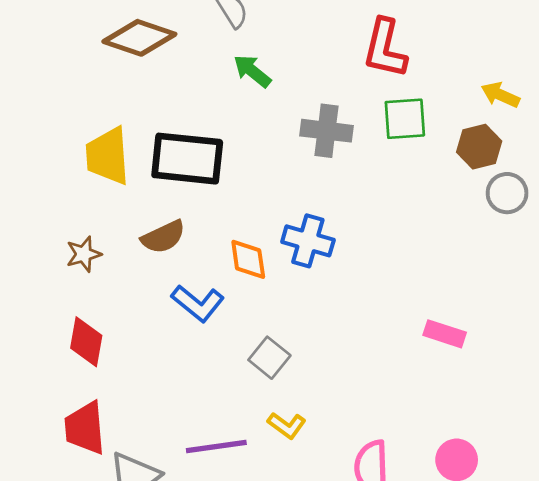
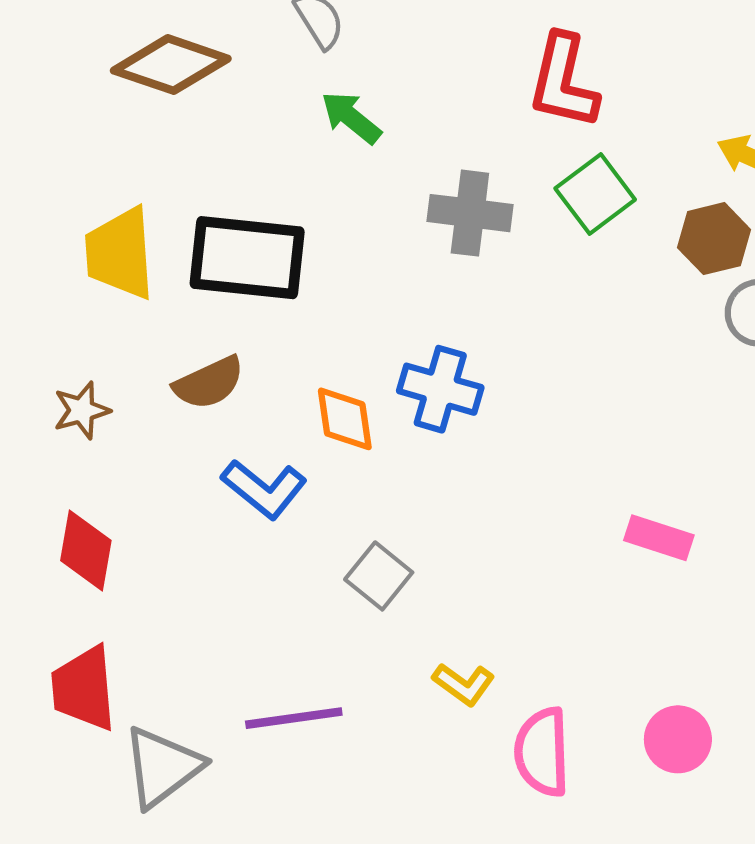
green square: (405, 119) -> (595, 194), turned -33
yellow L-shape: (287, 425) -> (464, 684), moved

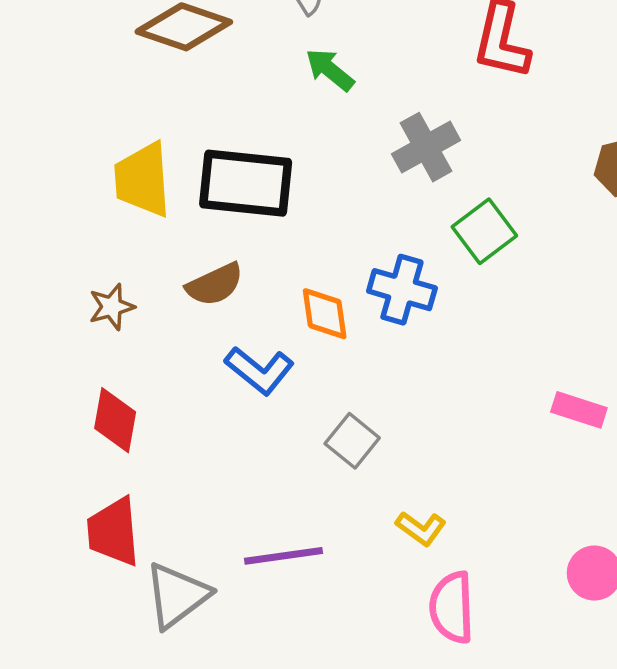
green square: (595, 194) -> (484, 231), moved
gray cross: (470, 213) -> (426, 147), turned -36
pink semicircle: (542, 752) -> (452, 607), moved

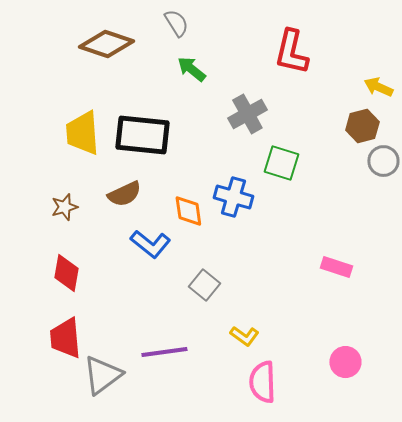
green square: (484, 231) -> (281, 163), turned -36

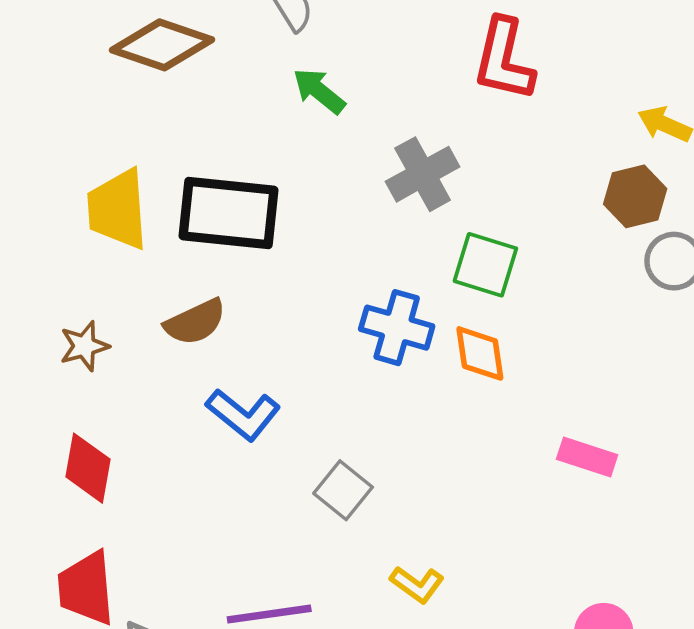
orange diamond: (188, 211) -> (480, 353), moved

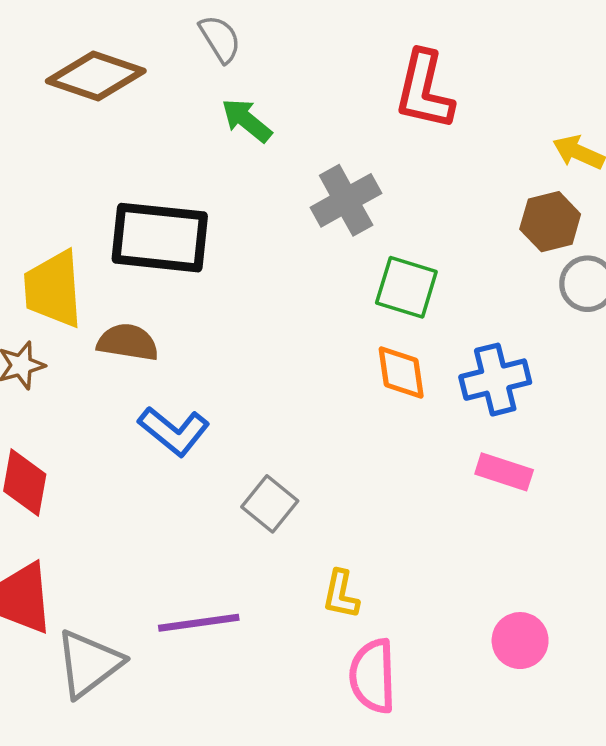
yellow trapezoid: (118, 209) -> (53, 289), moved
brown semicircle: (195, 322) -> (128, 342), turned -146
blue cross: (397, 328) -> (495, 380), moved, turned -30
yellow L-shape: (417, 584) -> (341, 594), turned 66

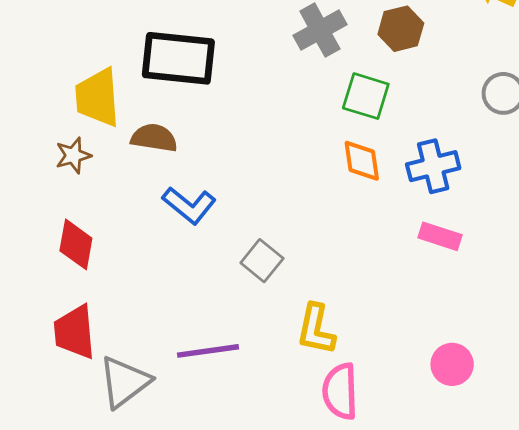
brown hexagon: (550, 222) -> (401, 29), moved
yellow L-shape: (341, 594) -> (316, 329), size x1.4

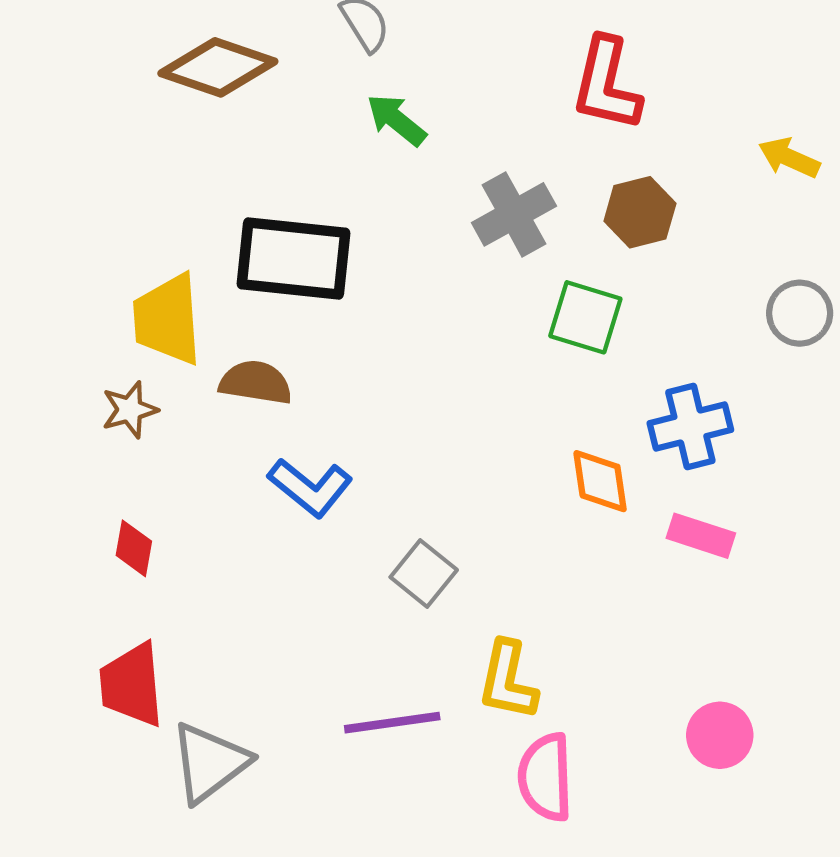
orange diamond: (362, 161) -> (600, 481), moved
red diamond: (76, 244) -> (134, 548), size x0.7
purple line: (208, 351) -> (392, 723), moved

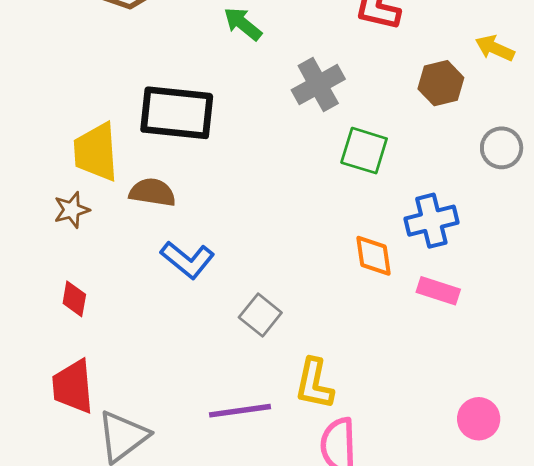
brown hexagon: (640, 212) -> (441, 83), moved
pink circle: (720, 735) -> (479, 419), moved

